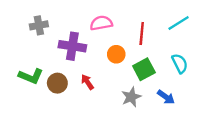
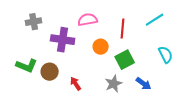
cyan semicircle: (180, 63) -> (166, 55), moved
red arrow: (87, 82) -> (76, 84), moved

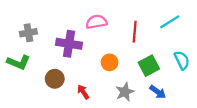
gray cross: (34, 22) -> (28, 33), moved
orange circle: (101, 47) -> (110, 62), moved
green square: (125, 60) -> (149, 66), moved
green L-shape: (27, 66) -> (19, 62), moved

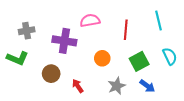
cyan line: (170, 22) -> (159, 20), turned -72

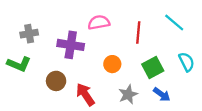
cyan line: (159, 20) -> (174, 22), turned -36
red arrow: (78, 86) -> (85, 94), size x1.5

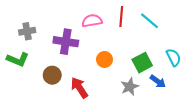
cyan line: (174, 22) -> (149, 21), moved
red line: (138, 33) -> (121, 17), moved
gray star: (128, 94) -> (130, 87), moved
blue arrow: (162, 94) -> (158, 81), moved

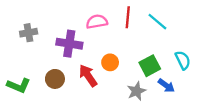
green L-shape: (18, 59) -> (19, 86), moved
red arrow: (79, 88) -> (88, 76), moved

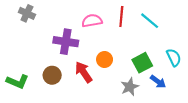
gray cross: (29, 33) -> (27, 13), moved, turned 35

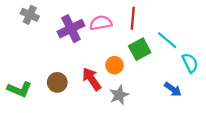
cyan line: (150, 21) -> (167, 40), moved
purple cross: (66, 42) -> (71, 29), moved, turned -35
green square: (142, 63) -> (140, 49), moved
gray star: (130, 87) -> (119, 95), moved

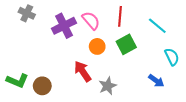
pink semicircle: (101, 23) -> (91, 21), turned 60
cyan line: (167, 40) -> (157, 26), moved
orange circle: (114, 65) -> (97, 46), moved
brown circle: (57, 82) -> (42, 86), moved

